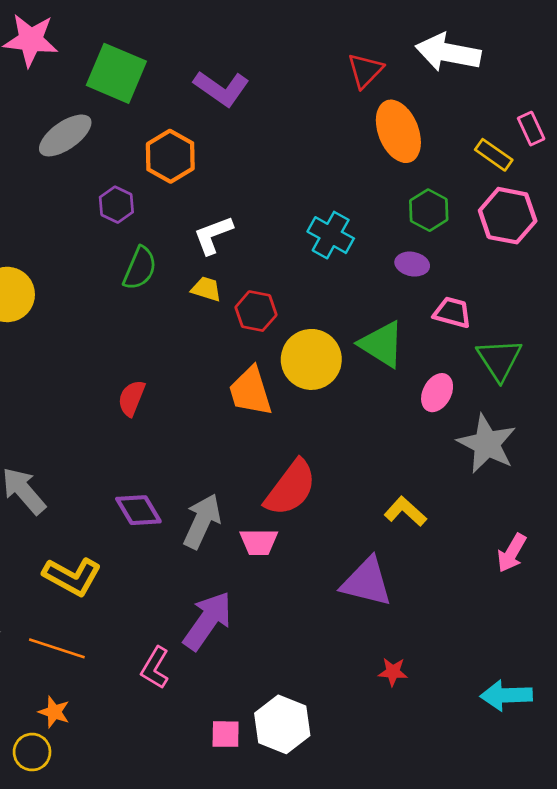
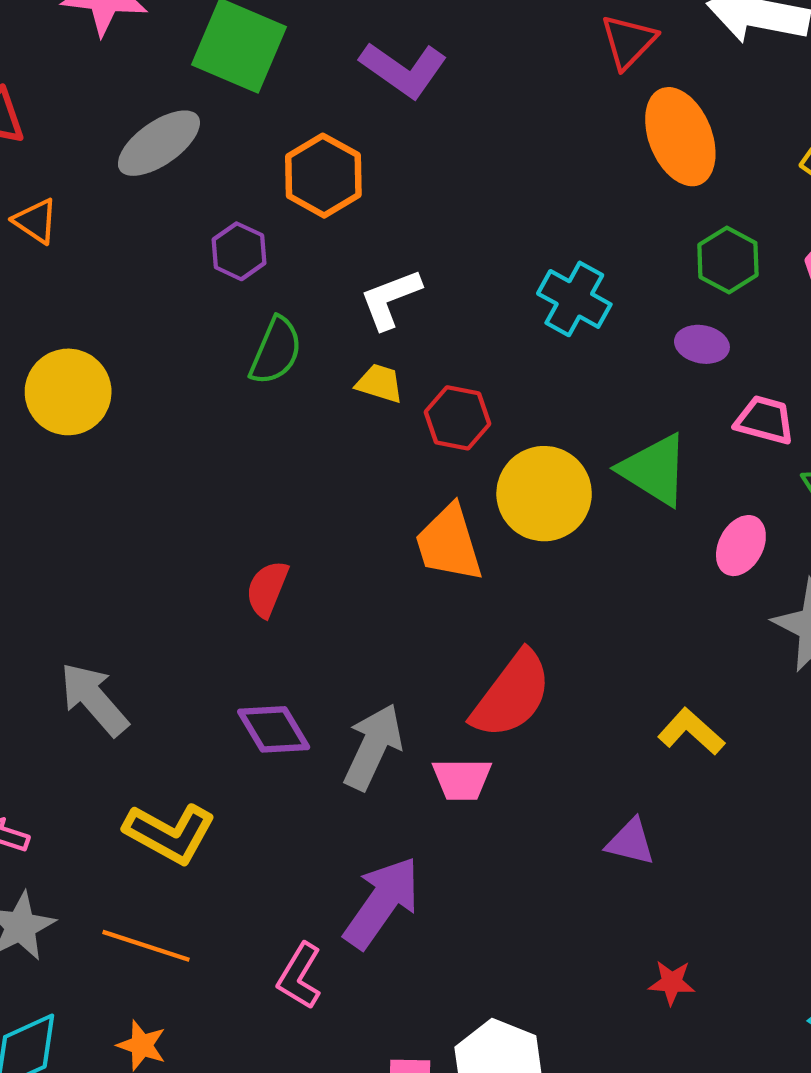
red semicircle: (132, 398) -> (267, 589), moved
purple triangle: (367, 582) -> (631, 842), size x0.6

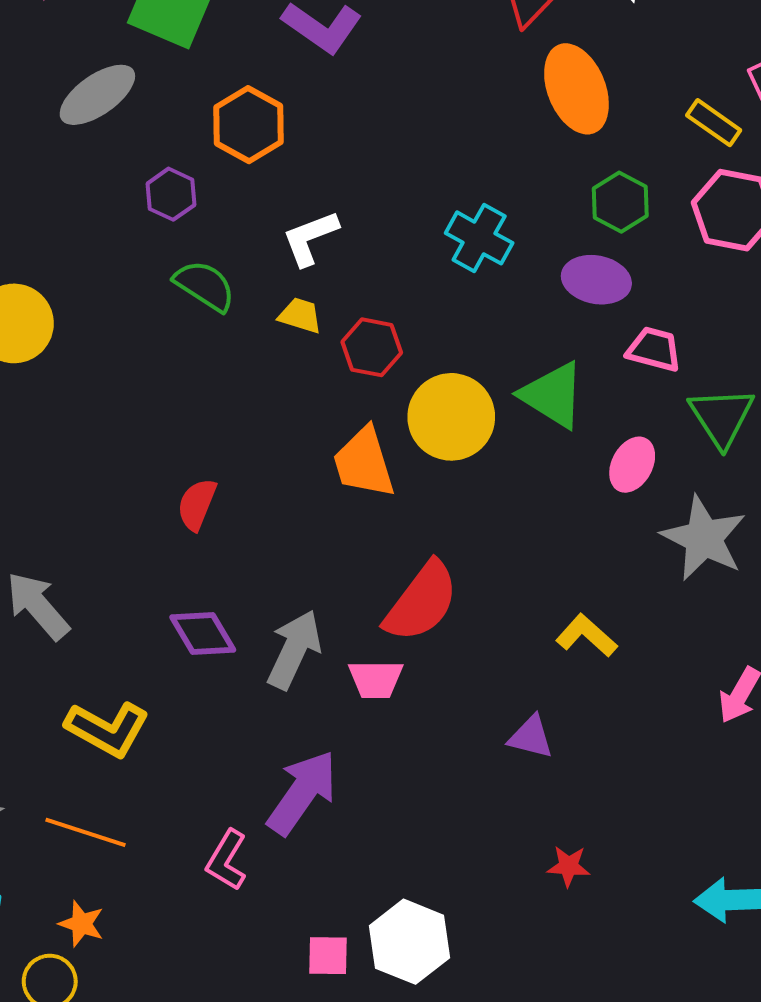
purple ellipse: (702, 344) -> (596, 280), size x1.4
green semicircle: (276, 351) -> (205, 286), turned -80

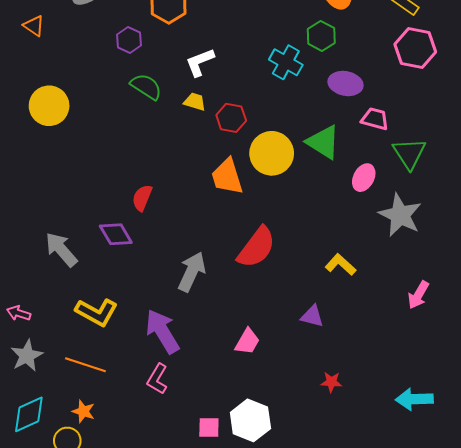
green hexagon: (620, 202) -> (321, 36), moved
purple diamond: (203, 634) -> (116, 234), moved
pink trapezoid: (376, 679) -> (247, 342), moved, turned -60
purple arrow: (302, 793) -> (162, 331), moved, turned -66

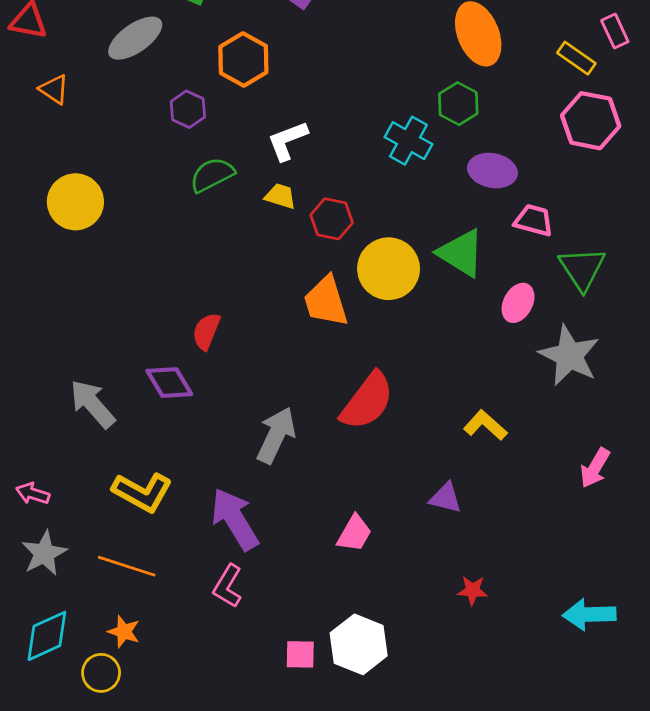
green semicircle: (146, 87) -> (212, 175), turned -60

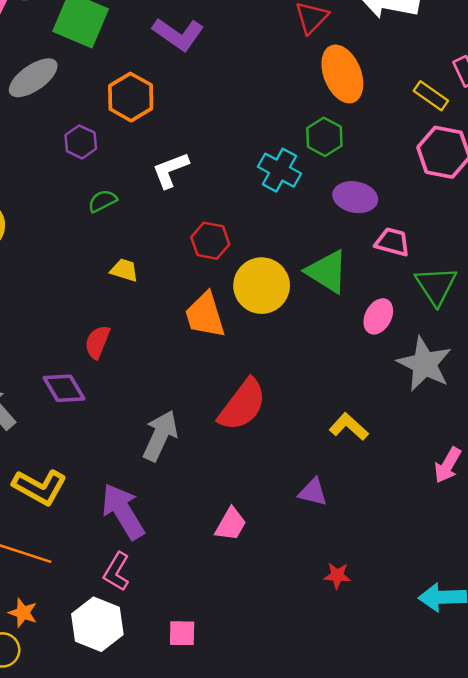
green semicircle: (212, 175) -> (102, 201), size x0.7
yellow trapezoid: (280, 196) -> (124, 270), moved
white hexagon: (359, 644) -> (97, 624), moved

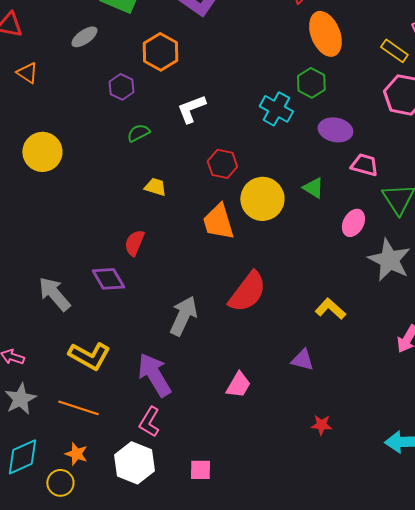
gray ellipse: (33, 78) -> (84, 37), size x0.7
green triangle: (327, 271) -> (313, 188), size x0.6

